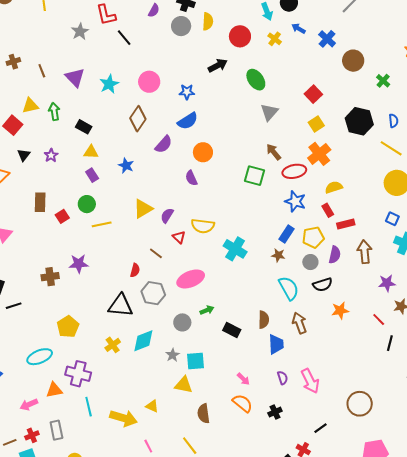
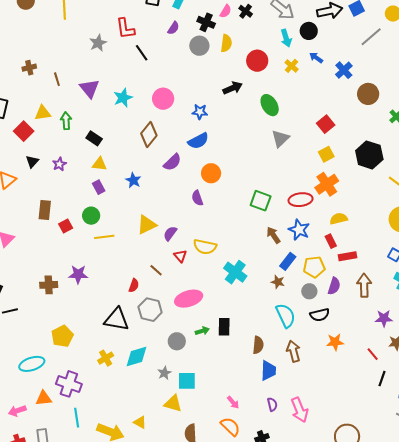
brown arrow: (274, 152) -> (273, 235), moved
black rectangle: (232, 330) -> (224, 327), moved, turned 60

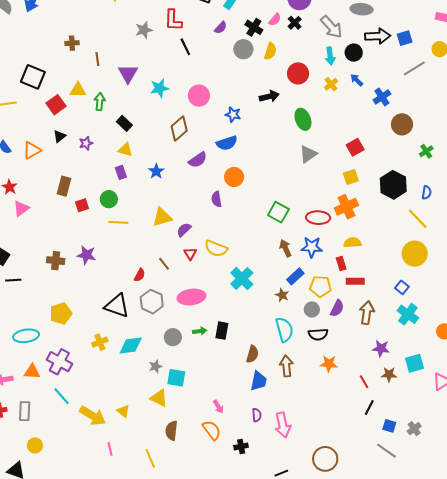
blue star: (299, 230) -> (312, 247), turned -30
cyan line: (77, 418) -> (62, 396), turned -42

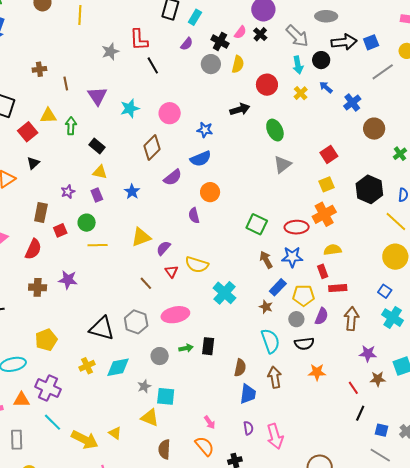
purple star: (86, 143) -> (68, 192), moved
red semicircle: (140, 275) -> (33, 249), moved, size x1.5

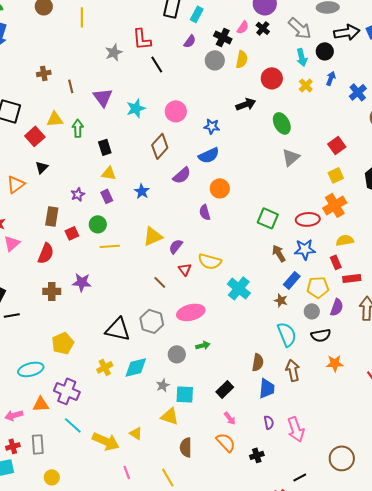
blue arrow: (326, 87) -> (331, 78), turned 72
black rectangle: (97, 146) -> (105, 147), turned 35
black rectangle: (208, 346) -> (225, 389), moved, turned 42

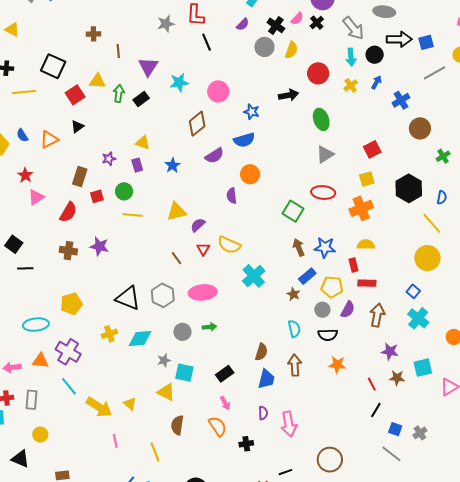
black rectangle: (105, 147) -> (141, 99), moved, turned 63
red ellipse: (308, 219) -> (323, 193), moved
cyan semicircle: (287, 334) -> (294, 329), size x0.7

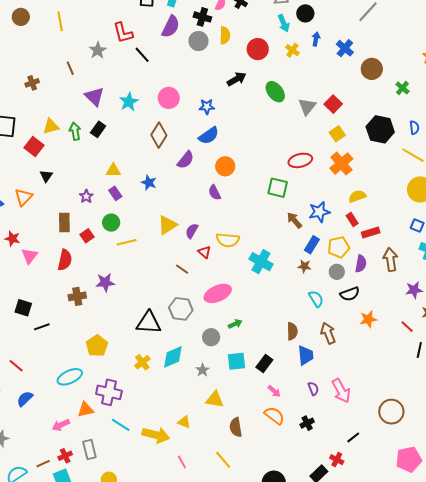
purple semicircle: (243, 24) -> (171, 27), size x1.6
brown line: (118, 51) -> (70, 68), moved
gray triangle: (325, 154) -> (307, 106), moved
cyan square: (184, 373) -> (237, 361), moved

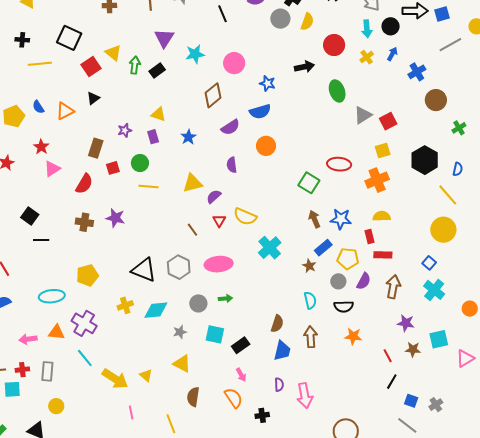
yellow triangle: (51, 126) -> (113, 53), turned 36
purple semicircle: (215, 192) -> (232, 165), moved

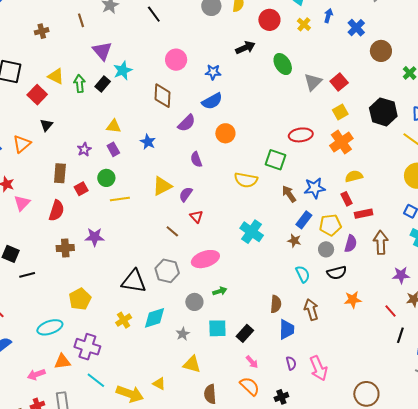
cyan star: (195, 54) -> (123, 70), moved
brown diamond: (213, 95) -> (163, 96), turned -35
yellow semicircle: (245, 217) -> (246, 180), moved

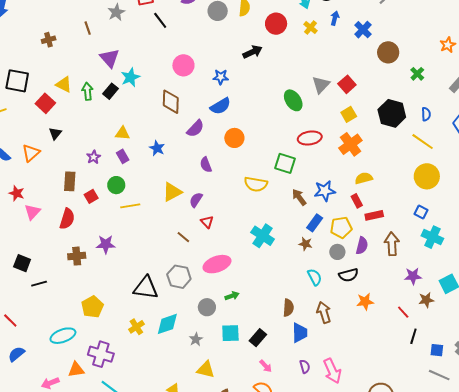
green ellipse: (283, 64) -> (293, 100), moved

